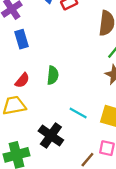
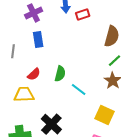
cyan line: (78, 113) -> (79, 89), moved

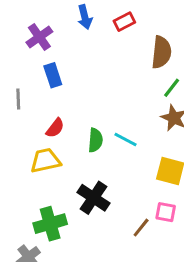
red rectangle: (83, 15) -> (124, 22), moved
green semicircle: (60, 74) -> (95, 140), moved

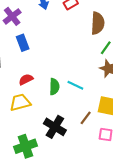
red semicircle: (55, 128) -> (26, 79), turned -152
brown line: (141, 228) -> (86, 118), moved

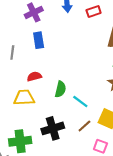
cyan line: (75, 85) -> (80, 102), moved
black cross: (55, 127) -> (53, 128), turned 30

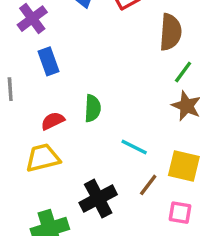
green semicircle: (60, 89) -> (93, 108), moved

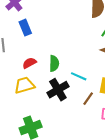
green semicircle: (93, 108) -> (54, 63), moved
black cross: (98, 199) -> (58, 90), moved

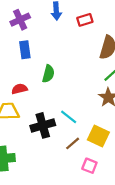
green semicircle: (54, 63) -> (48, 74), moved

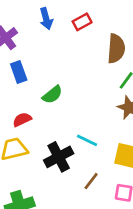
green semicircle: (48, 74) -> (52, 95), turned 48
brown line: (73, 143) -> (91, 181), moved

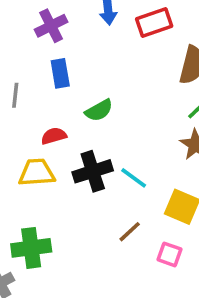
red rectangle: (82, 22) -> (154, 22), size x1.4
black cross: (59, 157) -> (93, 171), moved

